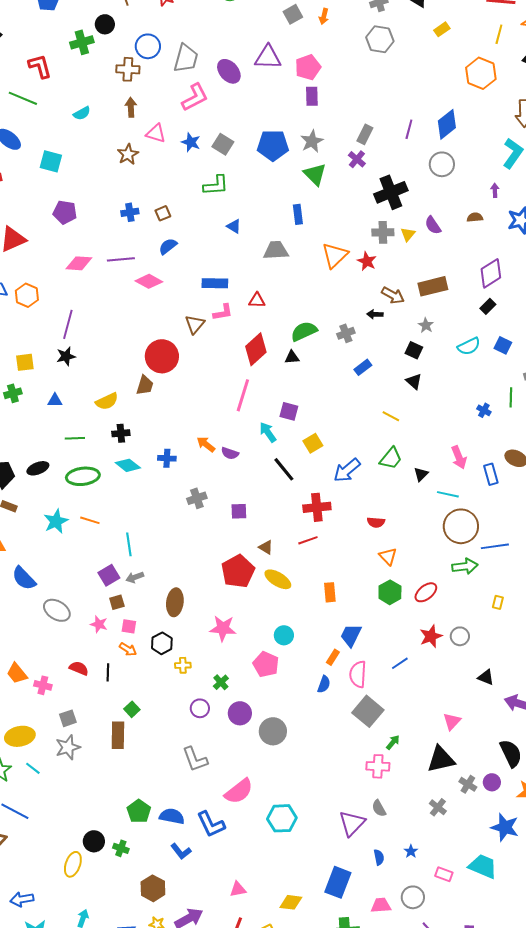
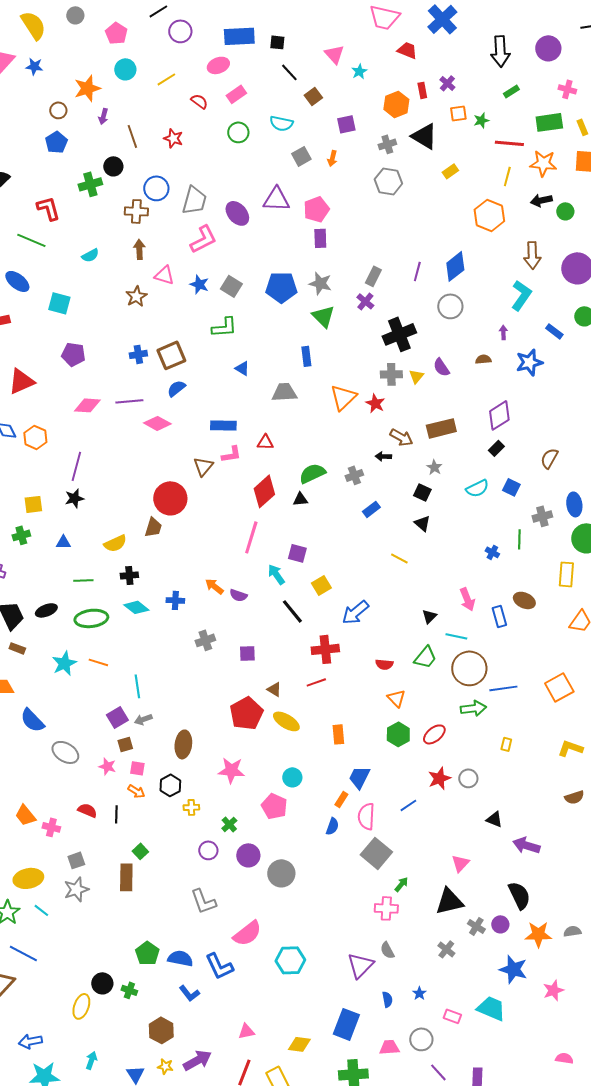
gray star: (312, 141) -> (320, 283), turned -30
brown square: (163, 213) -> (171, 355), size x1.8
green trapezoid: (391, 458) -> (425, 657), moved

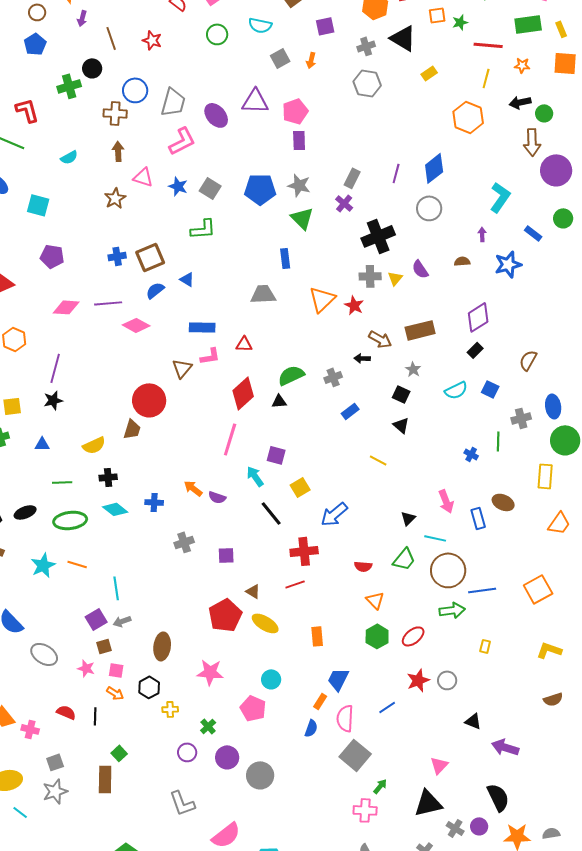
orange star: (543, 163) -> (522, 65), size x0.6
brown arrow: (532, 255) -> (532, 142), moved
blue triangle: (242, 368) -> (187, 279), moved

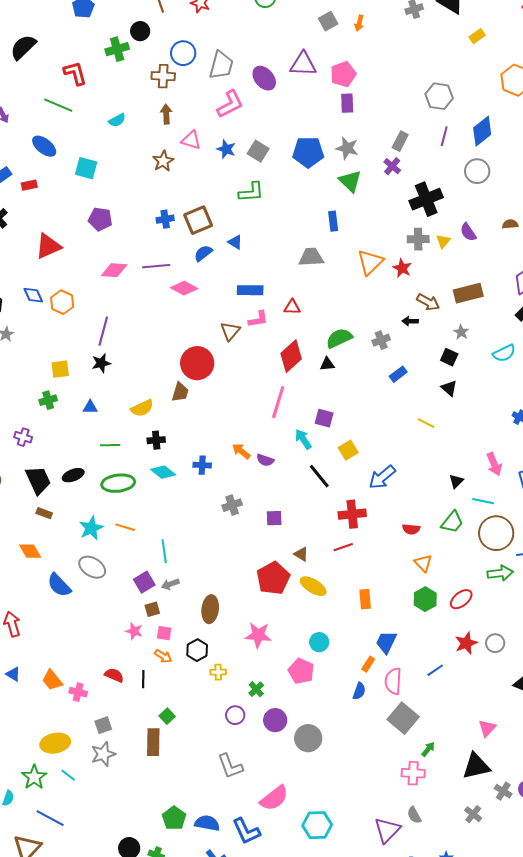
gray hexagon: (367, 83) -> (439, 96), moved
gray ellipse: (44, 654) -> (92, 567), moved

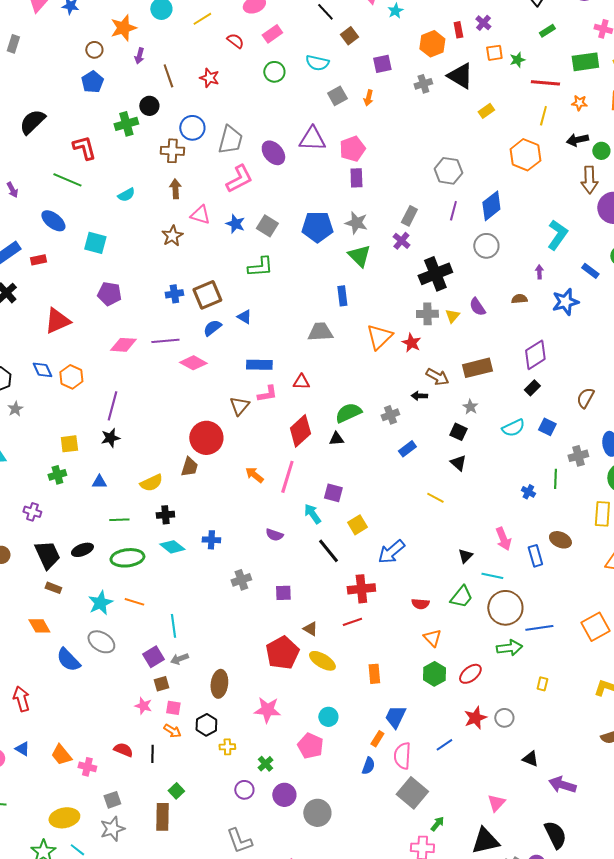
orange arrow: (241, 451) -> (254, 475), moved

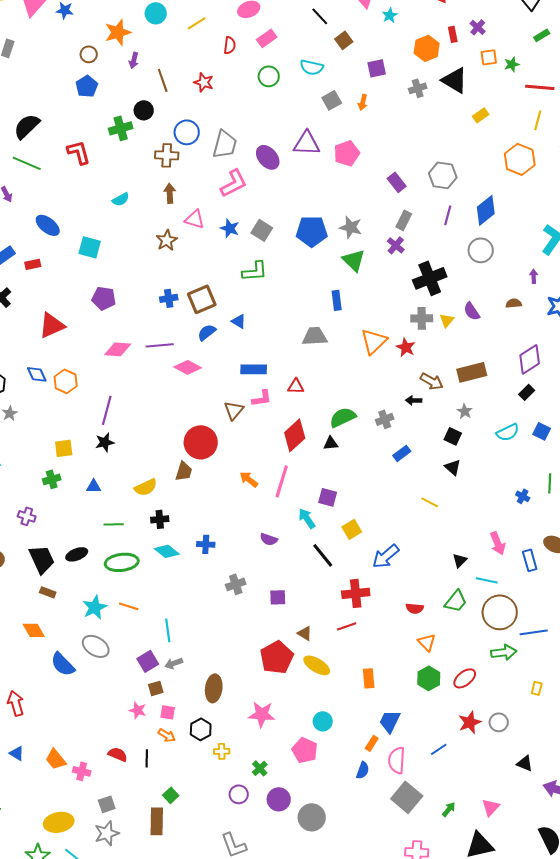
red semicircle: (235, 41) -> (230, 45), turned 60
purple rectangle: (356, 178) -> (397, 182), moved, turned -36
green line: (67, 180) -> (27, 163), moved
green arrow: (437, 824) -> (449, 809), moved

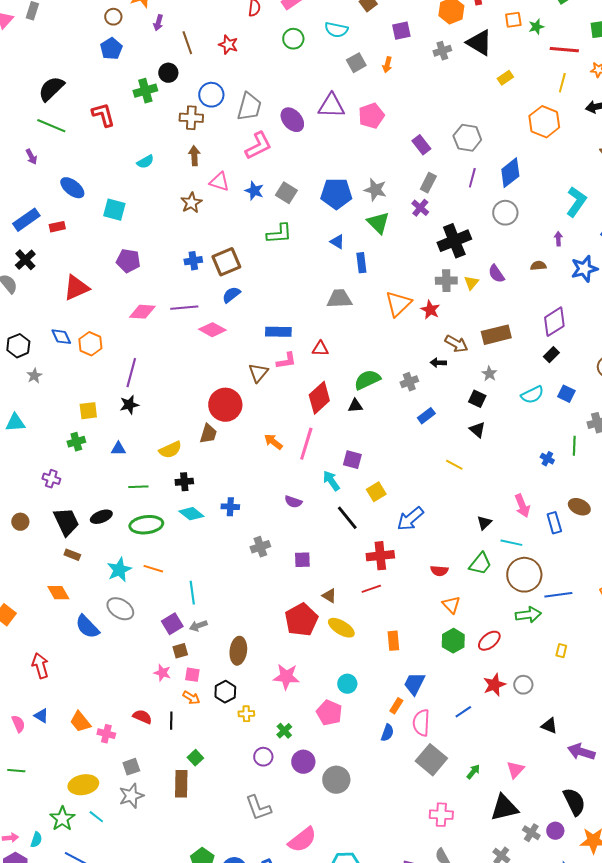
blue triangle: (239, 321) -> (337, 242), moved

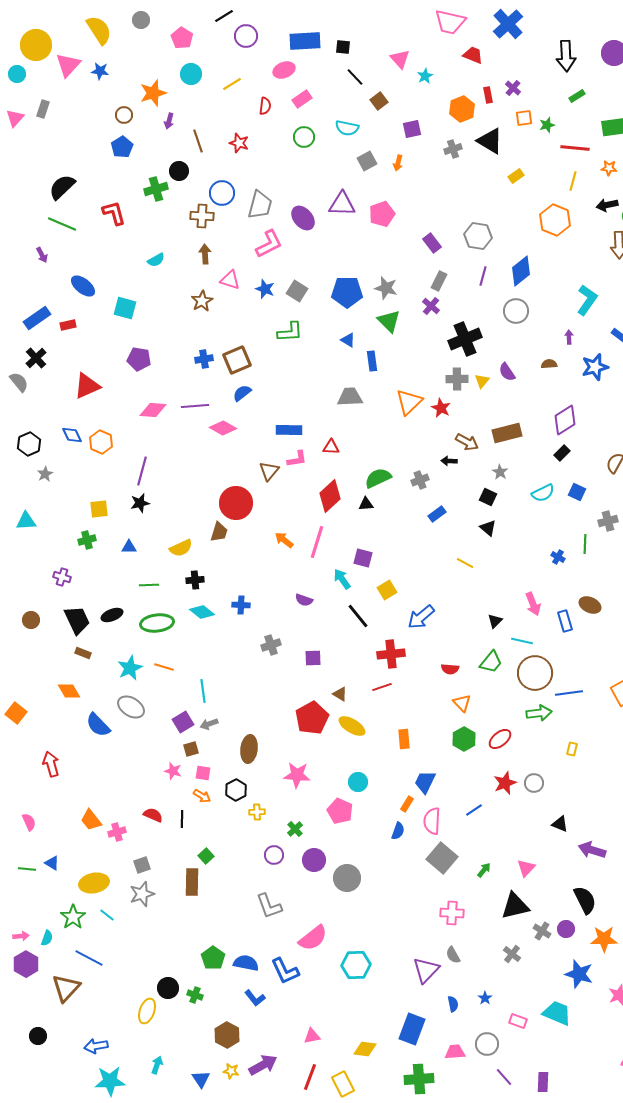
blue triangle: (41, 716) -> (52, 863), moved
pink cross: (106, 734) -> (117, 832), turned -30

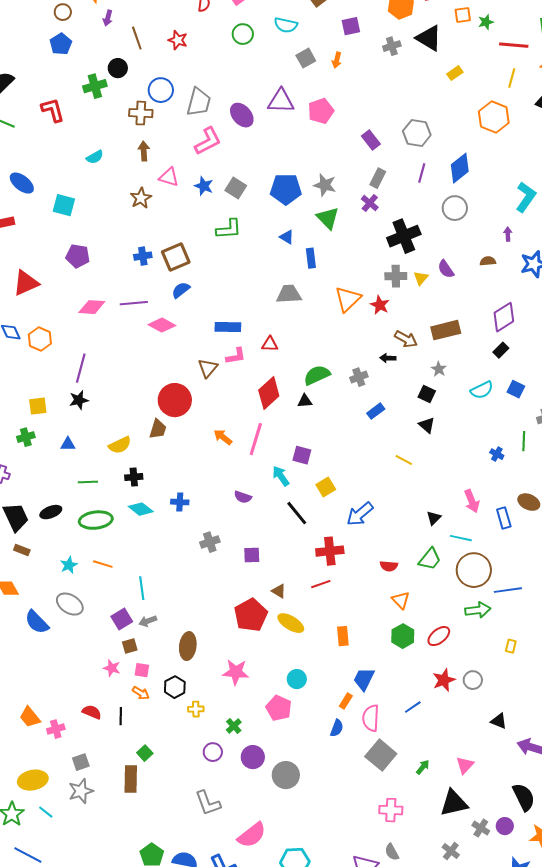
cyan star: (130, 668) -> (69, 565), size x0.7

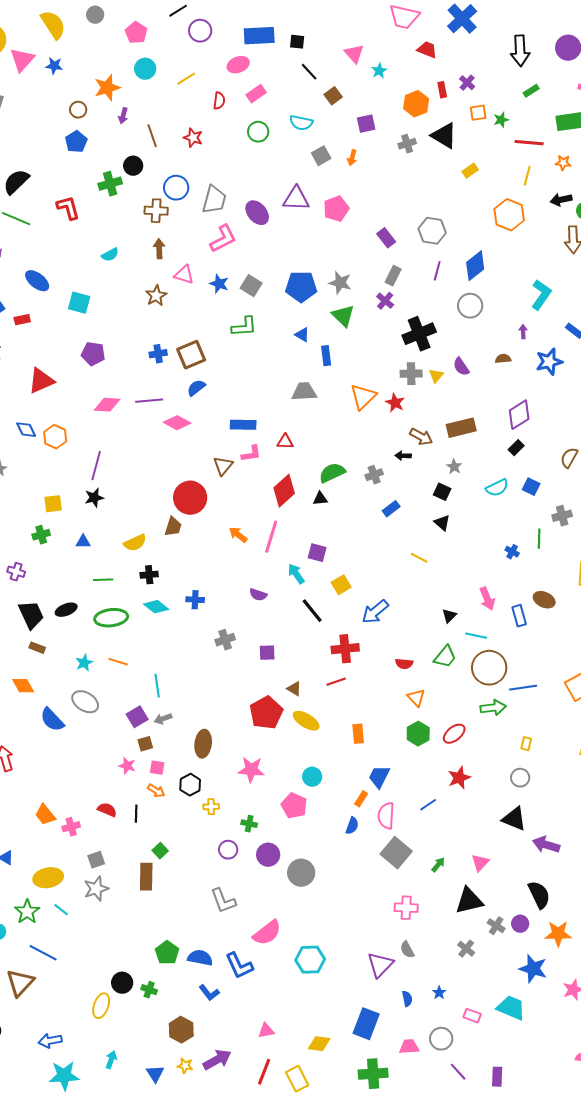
gray circle: (473, 680) -> (520, 778), moved
black triangle: (499, 721) -> (514, 819), size x1.5
green cross: (234, 726) -> (249, 824), turned -35

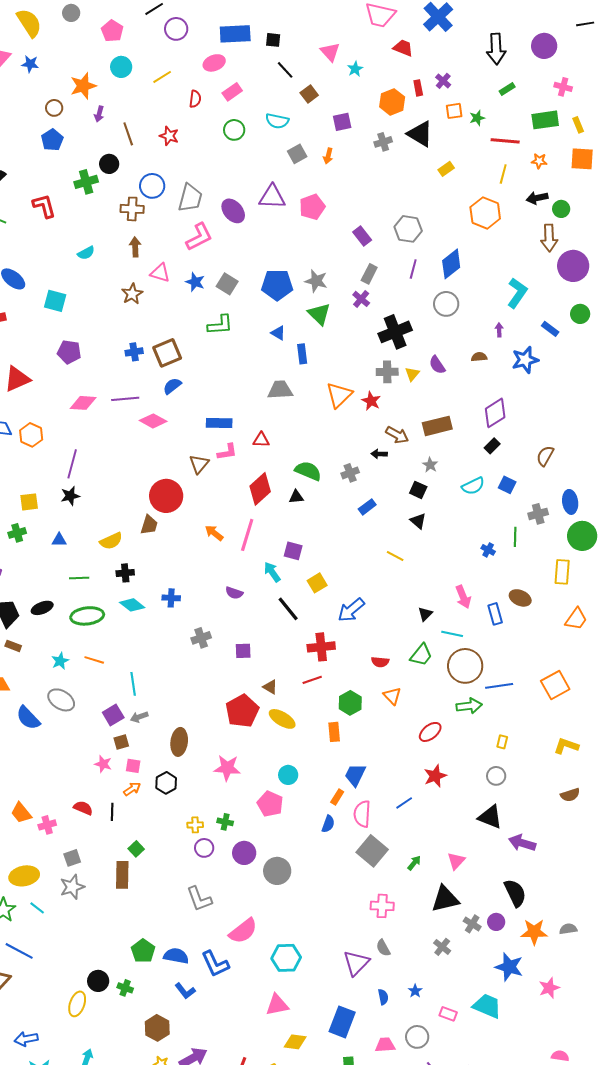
green semicircle: (332, 473) -> (308, 471), turned 48
green hexagon: (418, 734) -> (350, 703), moved
orange arrow: (156, 791) -> (132, 789), turned -66
yellow cross: (211, 807) -> (195, 825), moved
pink triangle: (266, 1031) -> (277, 1005), moved, size x1.4

